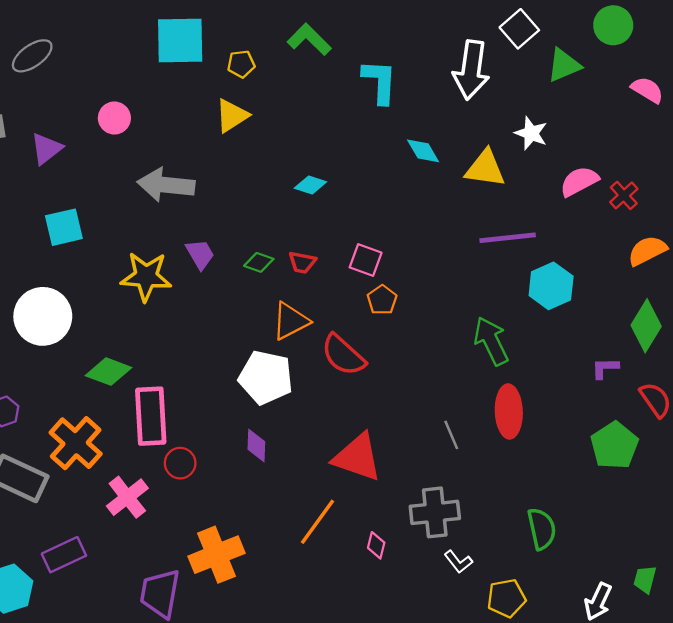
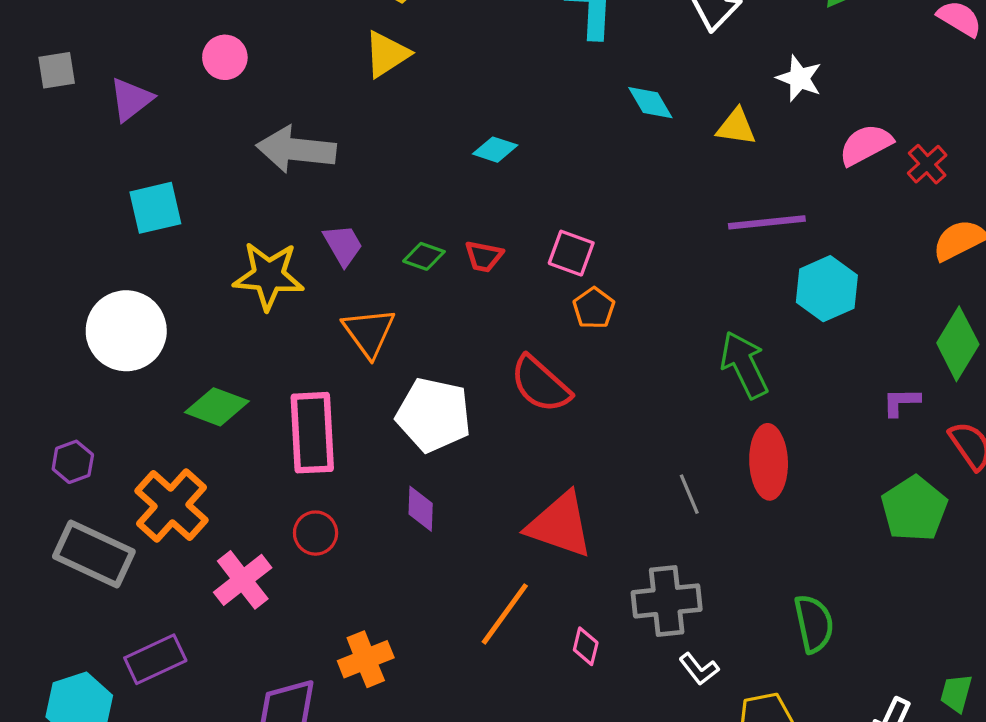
yellow triangle: (485, 168) -> (736, 127), size x0.7
orange triangle: (290, 321) -> (369, 332), moved, turned -39
pink rectangle: (151, 416) -> (312, 433), moved
orange cross: (217, 555) -> (366, 659), size x0.7

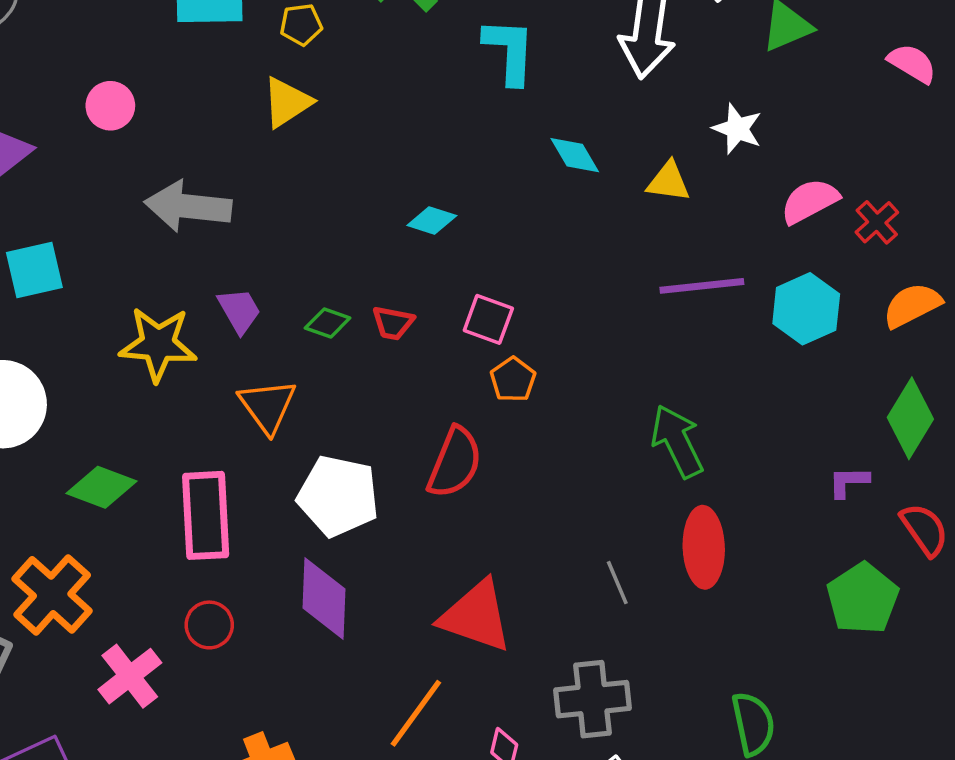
cyan diamond: (495, 150) -> (432, 221), moved
cyan hexagon: (827, 289) -> (806, 309), moved
red semicircle: (540, 384) -> (455, 462), turned -110
purple diamond: (421, 509) -> (324, 598), size x1.6

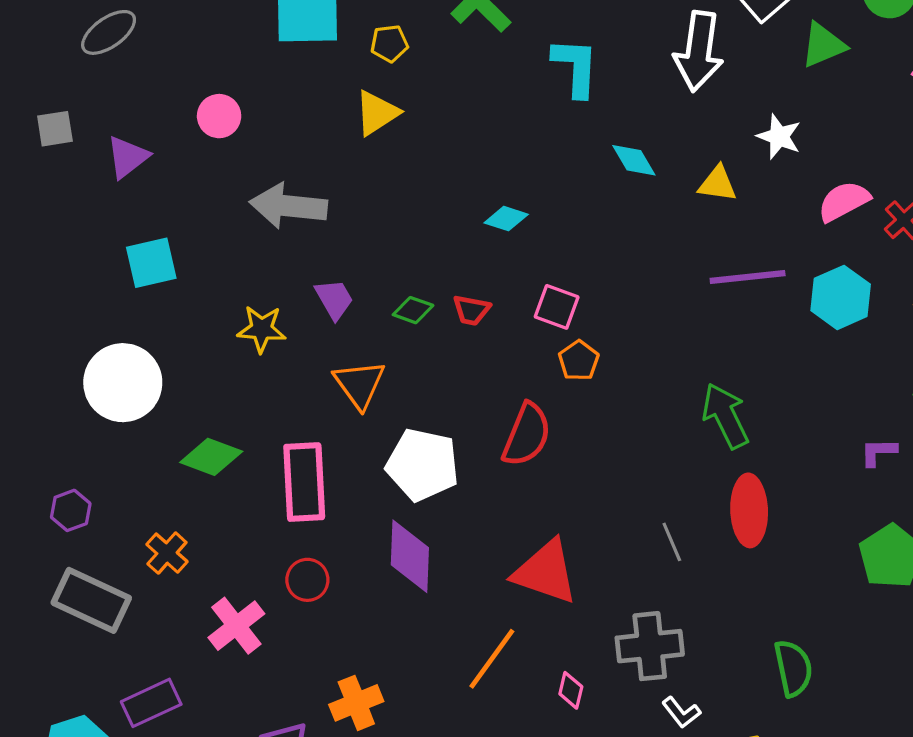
yellow star: (158, 344) -> (262, 329), size x0.7
orange cross: (52, 595) -> (167, 553), size x0.6

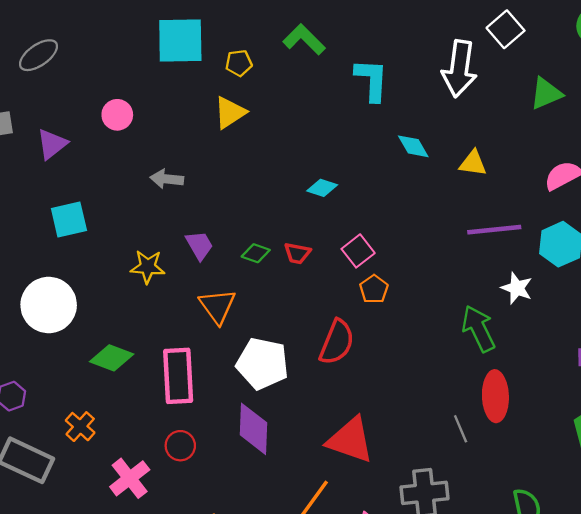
green triangle: (823, 45) -> (546, 93), moved
white star: (779, 137) -> (517, 288), moved
gray arrow: (288, 206) -> (167, 179), size x0.6
pink square: (557, 307) -> (358, 251), turned 32
gray line: (672, 542) -> (461, 429), moved

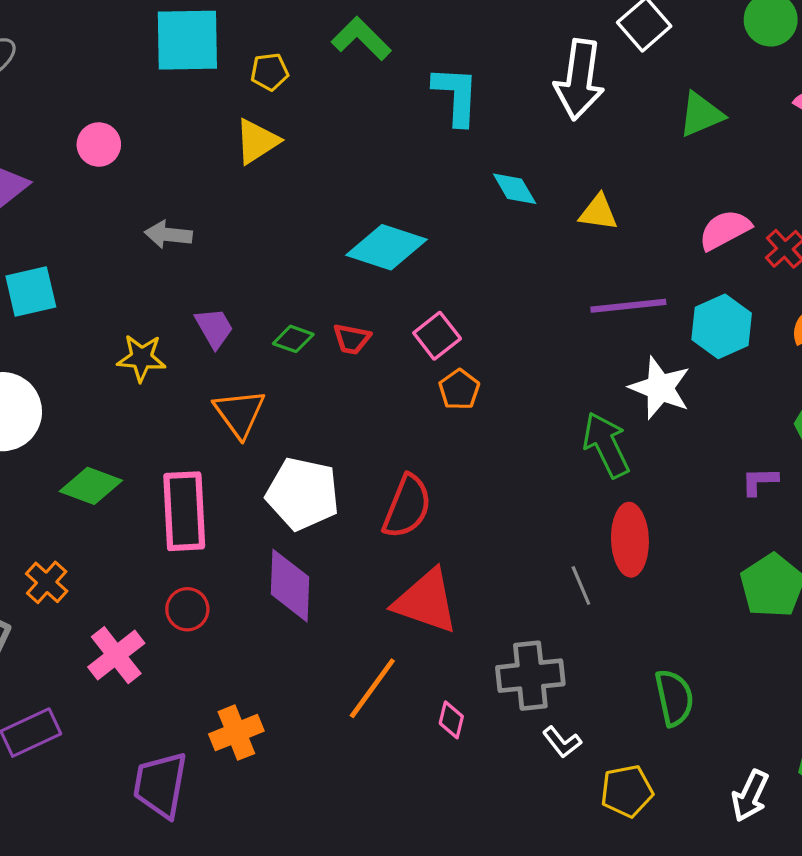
cyan diamond: (322, 188) -> (387, 247), size x1.8
white star: (517, 288) -> (660, 388), size x1.4
red semicircle: (337, 342) -> (407, 506), moved

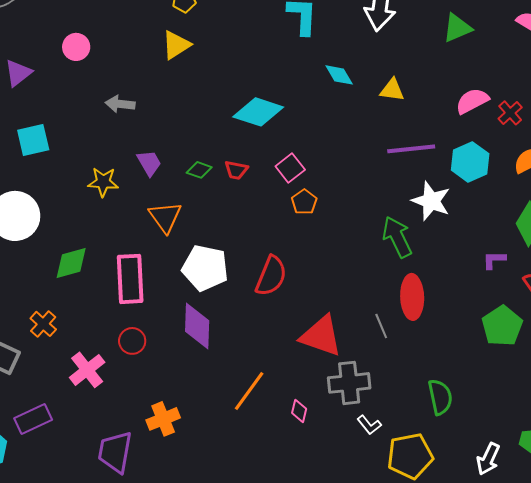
green diamond: (91, 486) -> (71, 263), turned -36
red triangle: (426, 601) -> (321, 336), moved
yellow pentagon: (627, 791) -> (410, 456), size x1.4

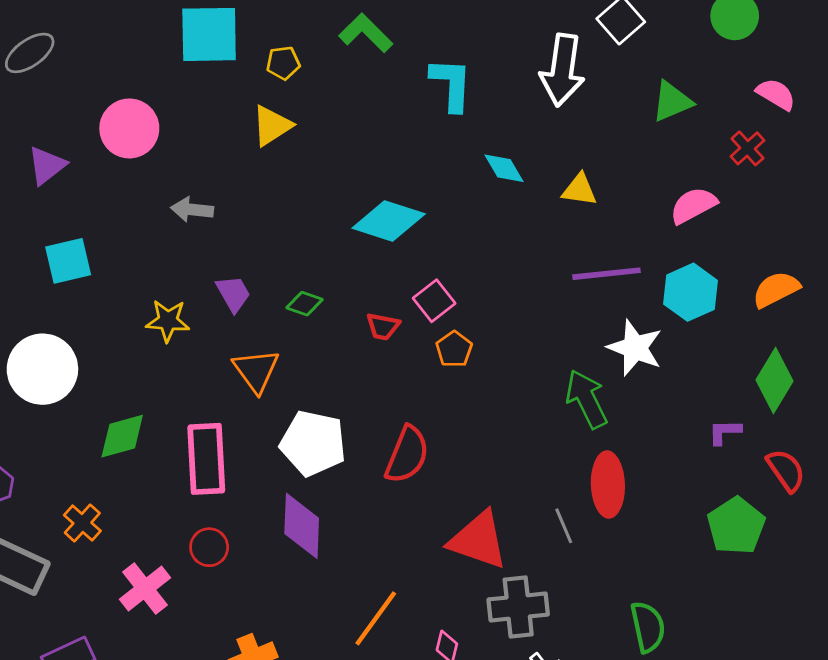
pink circle: (76, 47) -> (129, 128), size x1.5
red cross: (510, 113) -> (747, 148), moved
red trapezoid: (236, 170) -> (383, 326), moved

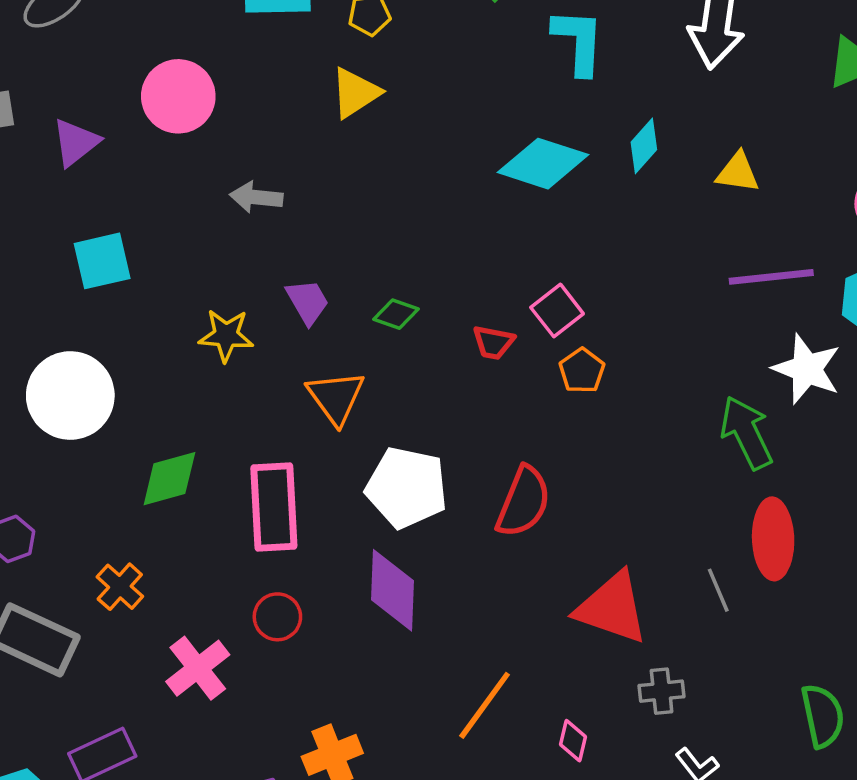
cyan diamond: (504, 168) -> (644, 146), turned 72
cyan diamond: (389, 221) -> (543, 164), moved
gray cross: (518, 607) -> (662, 691), size x0.6

